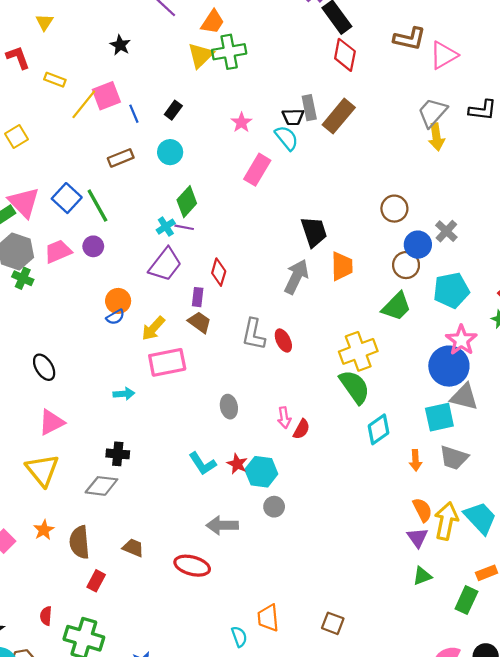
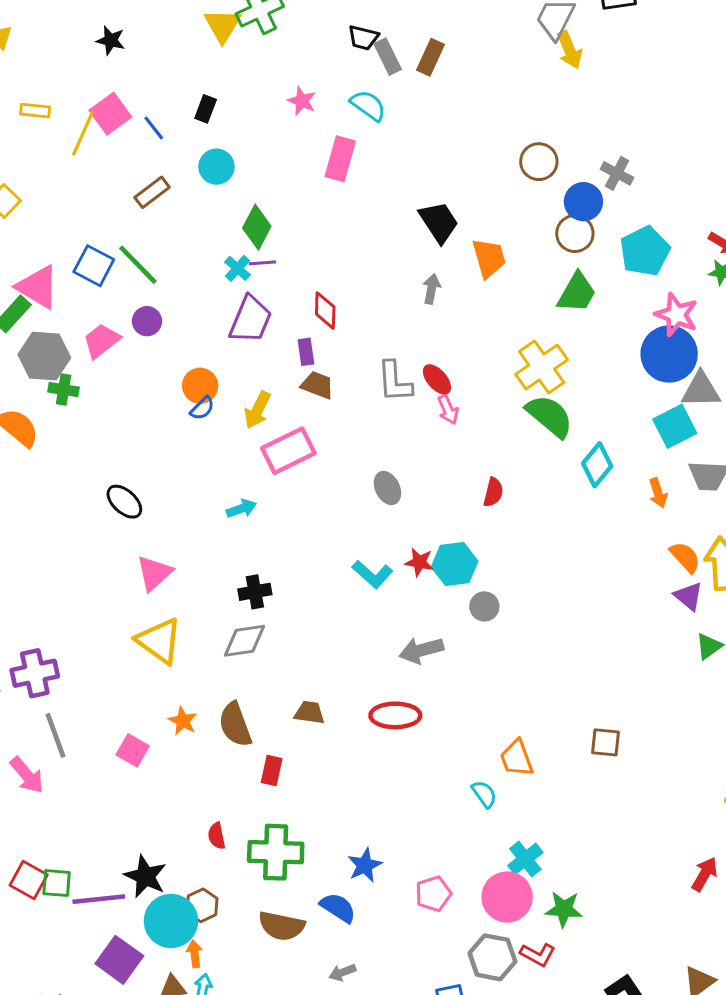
brown rectangle: (339, 116) -> (430, 57), size x0.7
black trapezoid: (293, 117) -> (363, 38), moved, turned 30
gray arrow: (296, 277) -> (431, 289), size x0.6
pink arrow: (284, 418) -> (448, 410), moved

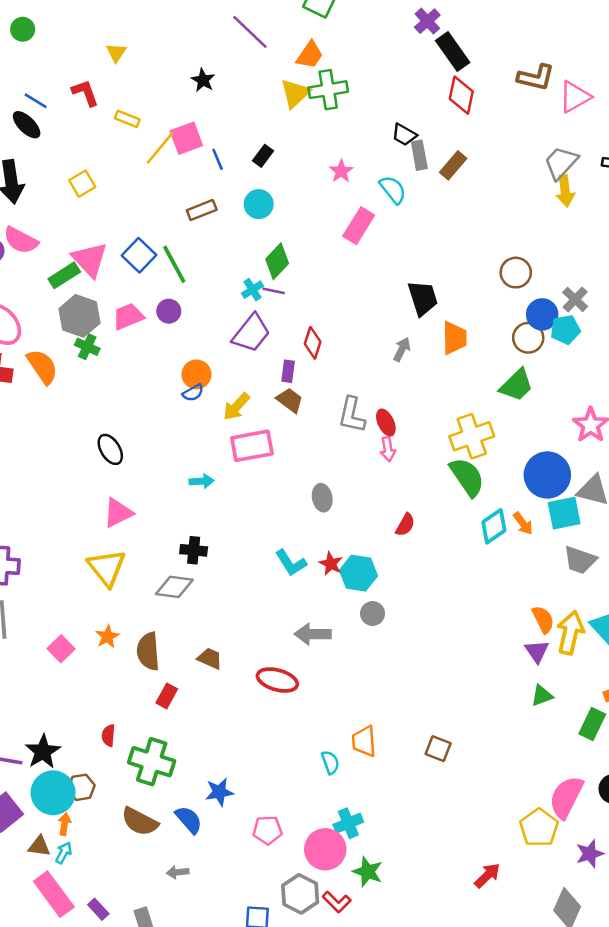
cyan pentagon: (645, 251) -> (565, 330), moved, size x0.7
blue circle: (669, 354) -> (547, 475), moved
orange arrow: (658, 493) -> (523, 523), moved, turned -35

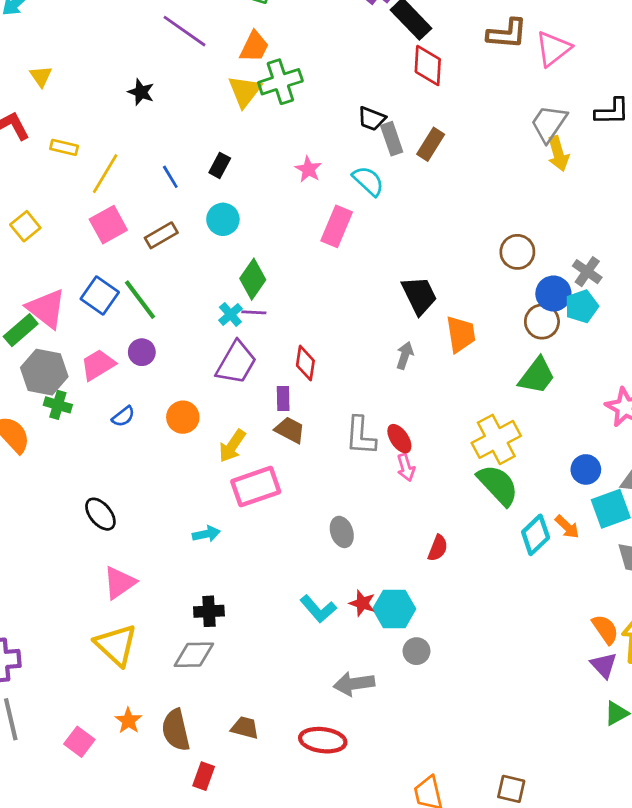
pink square: (186, 138) -> (108, 225), moved
blue semicircle: (193, 393) -> (123, 416), moved
blue circle: (547, 475) -> (586, 469), size x0.6

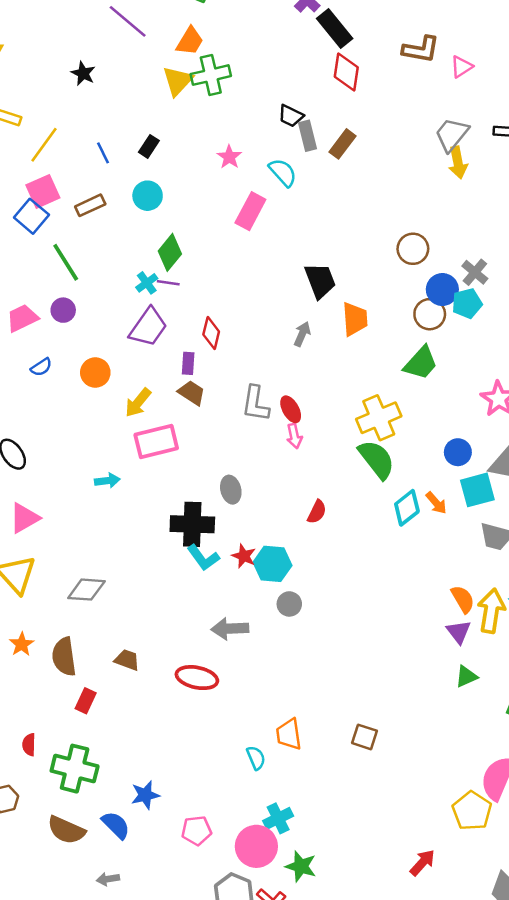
pink triangle: (553, 49) -> (462, 67), size x0.7
blue square: (100, 296) -> (31, 216), moved
black cross: (209, 611) -> (192, 524), moved, size x1.6

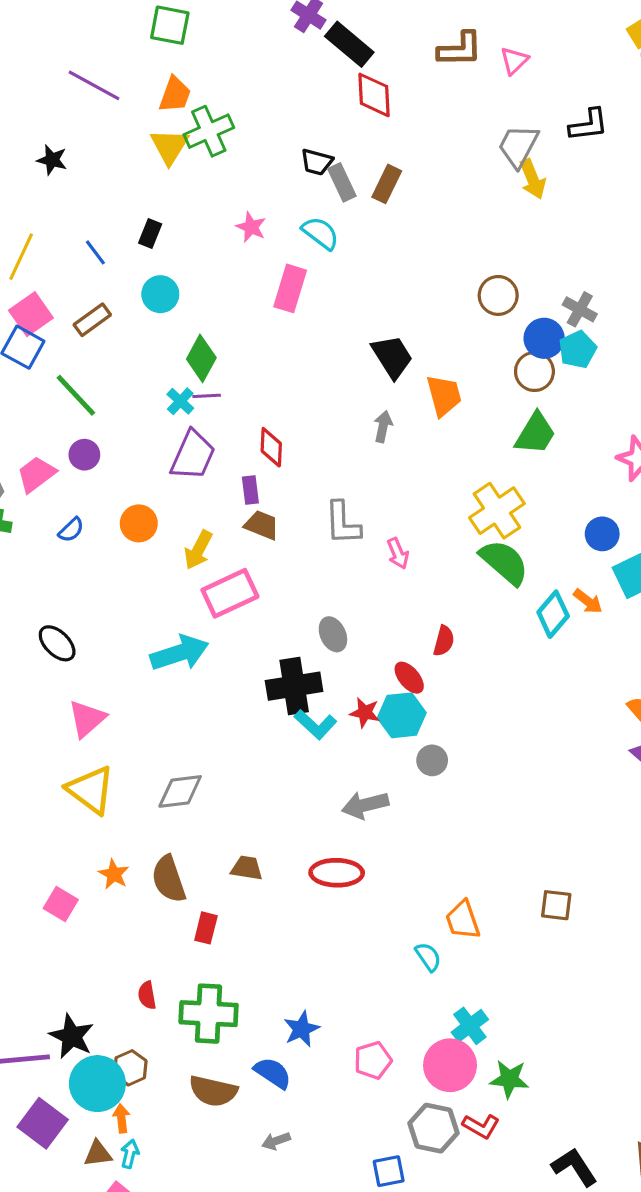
red ellipse: (291, 409) -> (409, 678), moved
cyan arrow: (107, 481) -> (180, 653), size x1.8

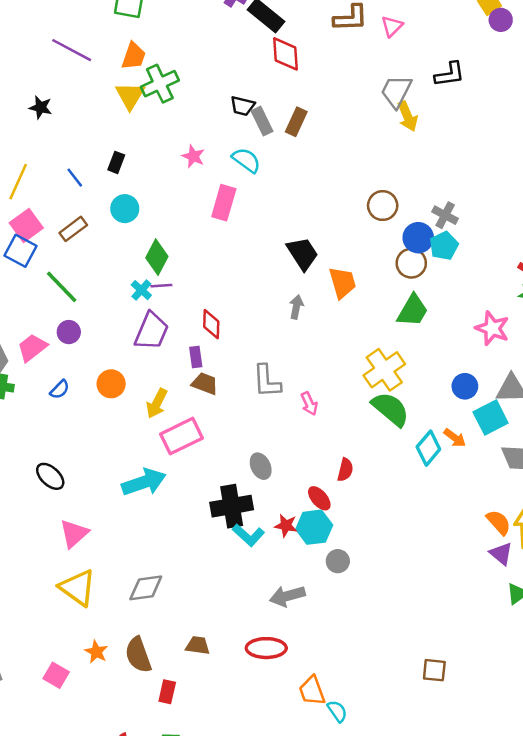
orange trapezoid: (463, 920) -> (312, 691), moved

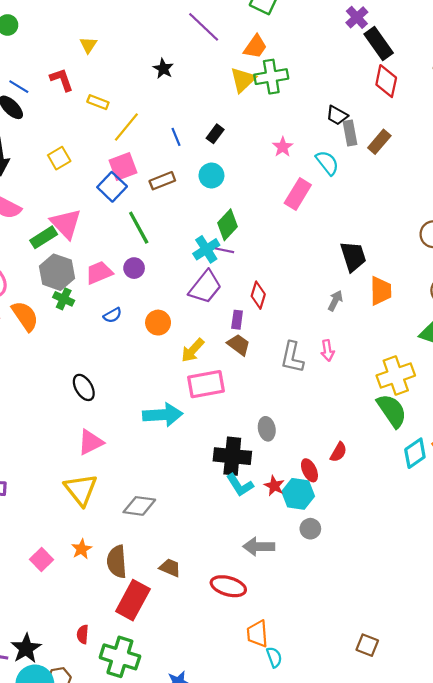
cyan cross: (141, 290) -> (206, 249), size x1.4
pink arrow: (309, 404) -> (327, 350), moved
red rectangle: (167, 692) -> (133, 600), size x1.8

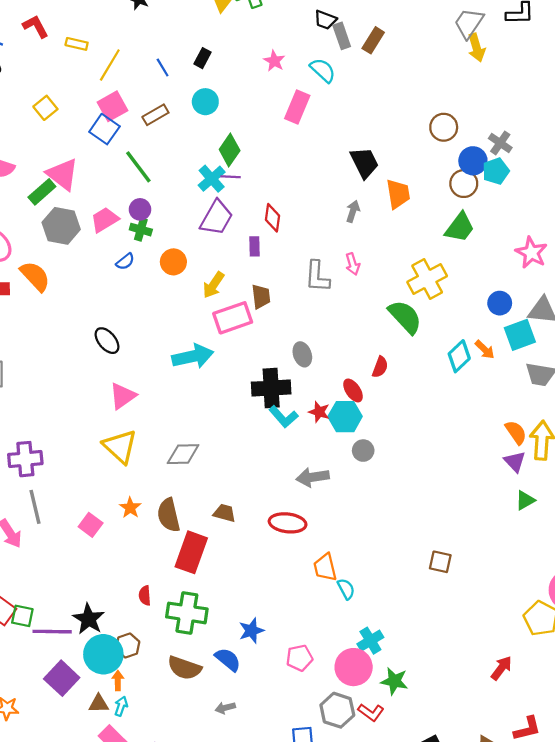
green cross: (64, 299) -> (141, 230), moved
brown trapezoid: (239, 345) -> (261, 297), moved, turned 55
green semicircle: (392, 411) -> (405, 317), moved

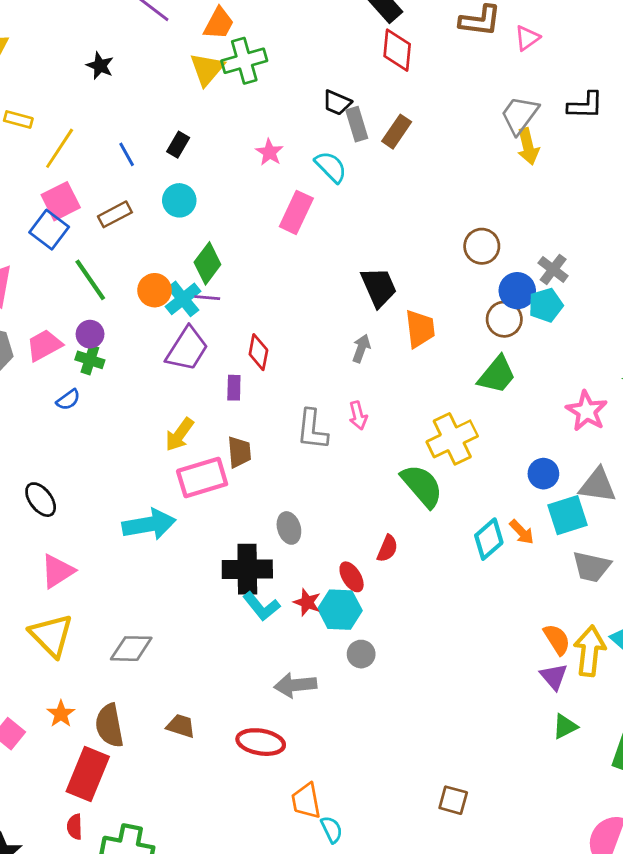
orange circle: (173, 262) -> (155, 290), moved
red rectangle: (191, 552) -> (88, 774), moved

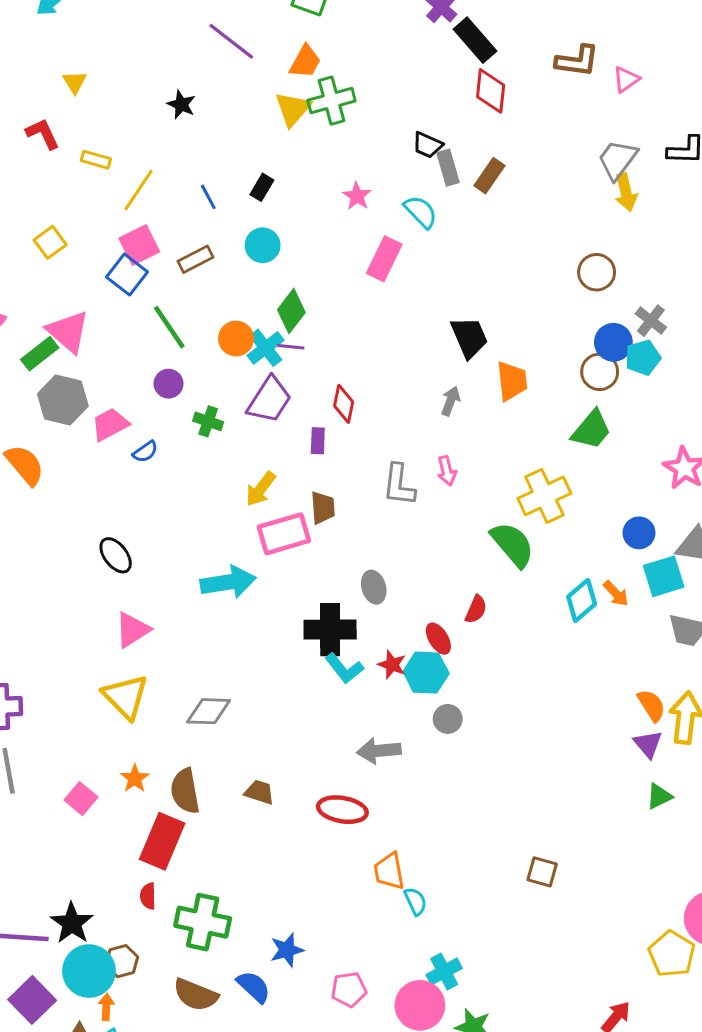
brown circle: (482, 246) -> (597, 272), moved
pink trapezoid: (44, 345) -> (110, 424), moved
green cross: (90, 360) -> (208, 421), moved

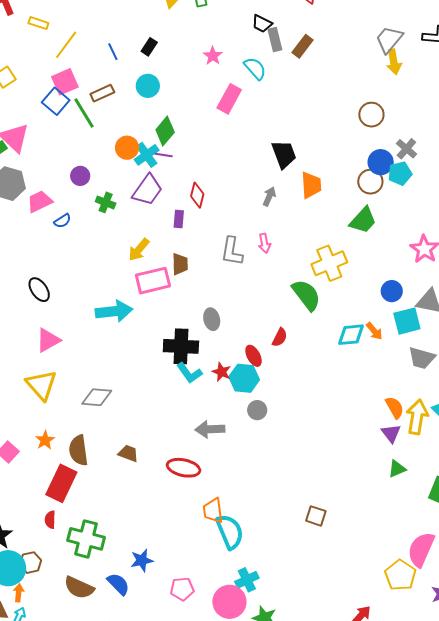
green line: (169, 327) -> (84, 113), moved
cyan diamond: (582, 600) -> (351, 335), turned 32
cyan semicircle: (415, 901) -> (230, 532), size x1.8

